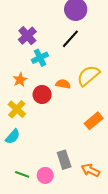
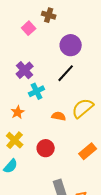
red circle: (42, 94) -> (46, 148), moved

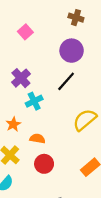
brown cross: (49, 15) -> (76, 18), moved
orange semicircle: (59, 116) -> (37, 139), moved

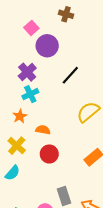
brown cross: (76, 18) -> (66, 14), moved
purple circle: (72, 51) -> (47, 46), moved
cyan cross: (34, 101) -> (30, 94), moved

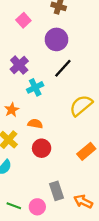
purple circle: (47, 46) -> (56, 39), moved
cyan cross: (30, 94) -> (35, 87), moved

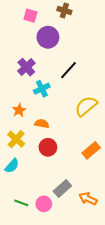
pink square: (23, 20) -> (30, 16), moved, turned -32
purple circle: (56, 39) -> (48, 37), moved
gray rectangle: (56, 191) -> (62, 188), turned 66

